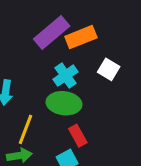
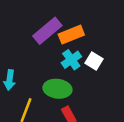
cyan cross: (66, 76) -> (71, 60), moved

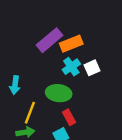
white square: (94, 61) -> (92, 68), turned 35

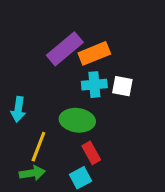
cyan cross: (71, 67) -> (94, 85), turned 30
white square: (92, 68) -> (122, 86), turned 35

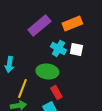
orange rectangle: (94, 53) -> (72, 23), moved
cyan cross: (94, 85) -> (58, 48), turned 35

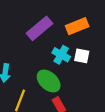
green ellipse: (47, 71) -> (49, 81), turned 35

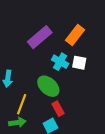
orange rectangle: (77, 26) -> (75, 35), turned -30

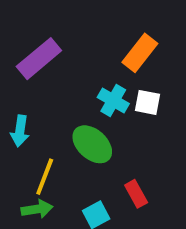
purple rectangle: (40, 37) -> (39, 59), moved
red rectangle: (58, 109) -> (136, 194), moved

